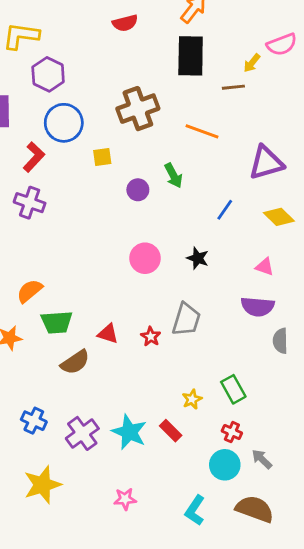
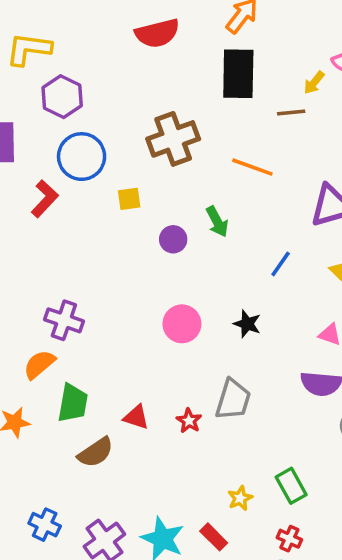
red semicircle: (125, 23) -> (157, 33), size x1.4
purple cross: (30, 203) -> (64, 320), moved
green trapezoid: (57, 322) -> (73, 403), turned -76

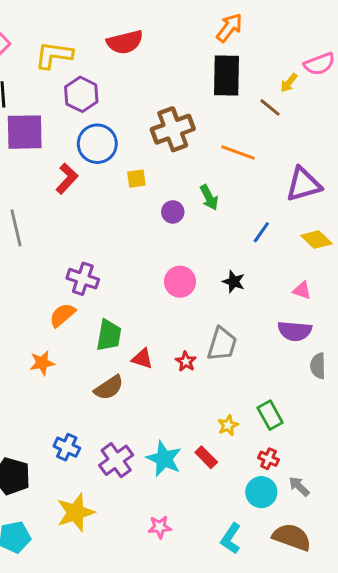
red semicircle: (157, 33) -> (125, 42), moved
brown line: (291, 113) -> (270, 107), turned 45
green trapezoid: (73, 403) -> (109, 335), moved

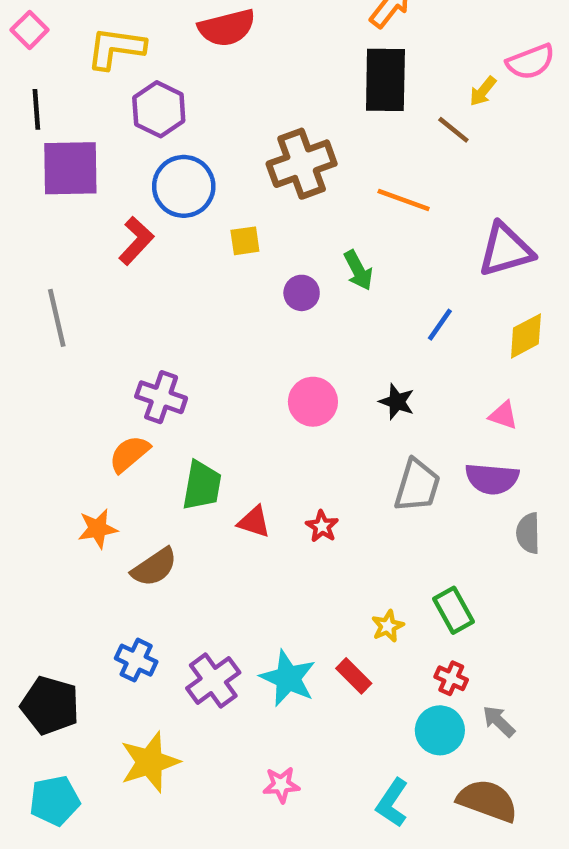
yellow diamond: (316, 240) -> (526, 336), turned -72
gray trapezoid: (222, 344) -> (417, 486), moved
brown semicircle: (109, 388) -> (154, 567), moved

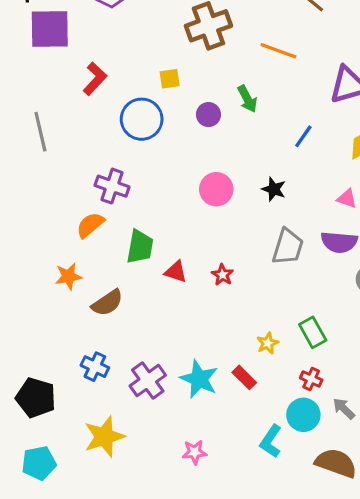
blue circle: (184, 186) -> (142, 119), moved
cyan L-shape: (392, 803) -> (271, 441), moved

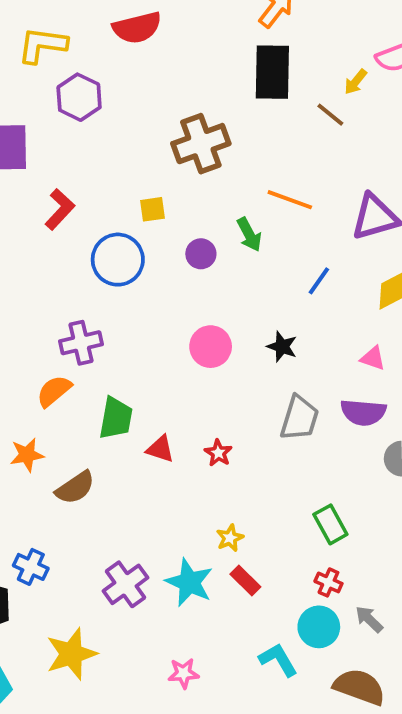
orange line: (278, 51) -> (290, 200), moved
purple cross: (112, 186) -> (81, 343), turned -32
yellow star: (268, 343) -> (230, 538), moved
blue cross: (95, 367) -> (31, 567), moved
cyan L-shape: (271, 441) -> (278, 660), turned 116

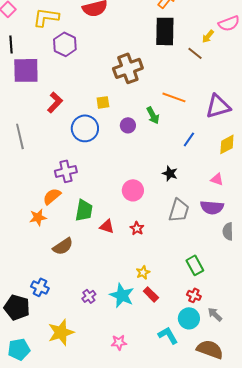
pink circle: (211, 347) -> (133, 190), moved
orange star: (27, 455) -> (38, 217), moved
purple cross: (125, 584) -> (89, 296), size x0.6

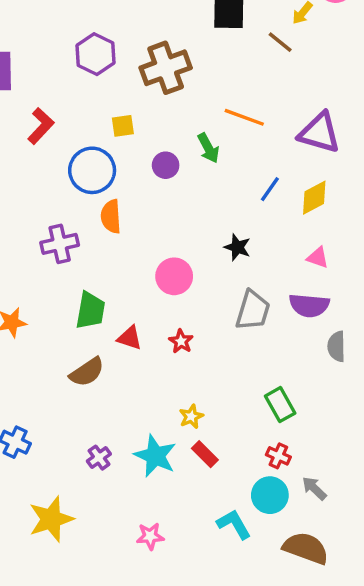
purple hexagon: (65, 44) -> (95, 54), moved
purple triangle: (218, 106) -> (319, 133), turned 32
yellow diamond: (227, 144) -> (314, 198), moved
orange semicircle: (52, 196) -> (111, 216), moved, turned -54
brown semicircle: (63, 246) -> (87, 372), moved

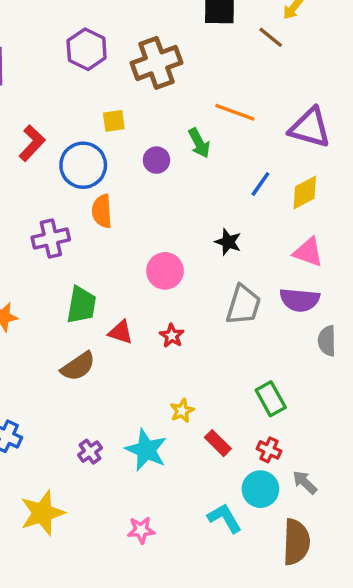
red L-shape: (41, 126) -> (32, 143), moved
pink triangle: (318, 258) -> (308, 252), size x1.4
red rectangle: (205, 454) -> (218, 443), moved
brown semicircle: (306, 548) -> (296, 542), turned 72

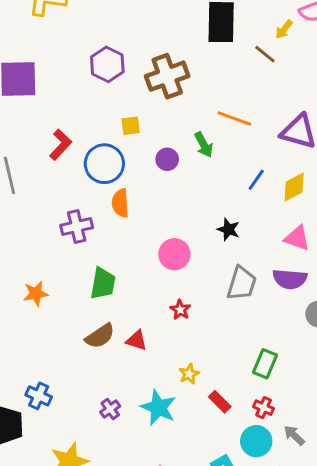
red triangle: (121, 332) -> (136, 340), moved
green rectangle: (271, 399) -> (265, 364), turned 52

